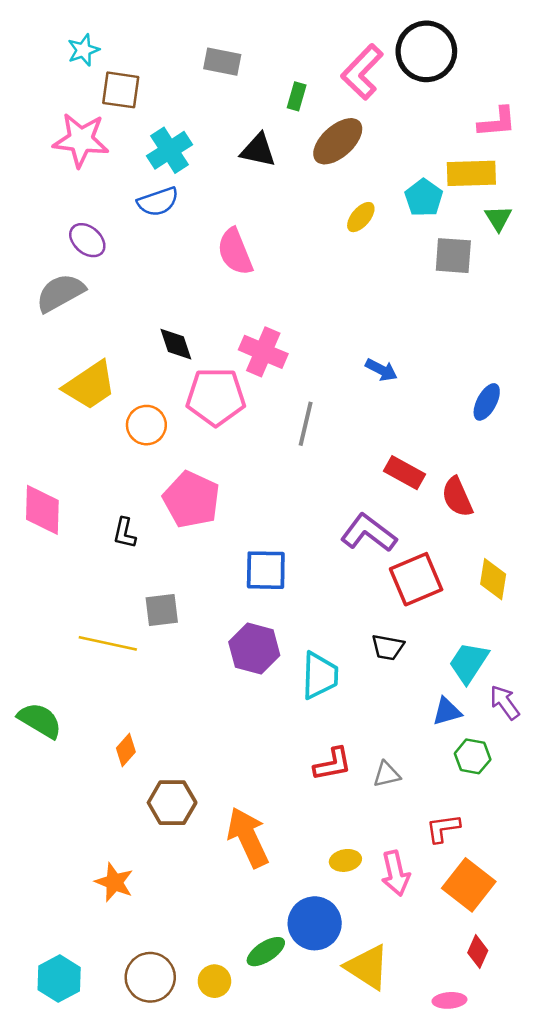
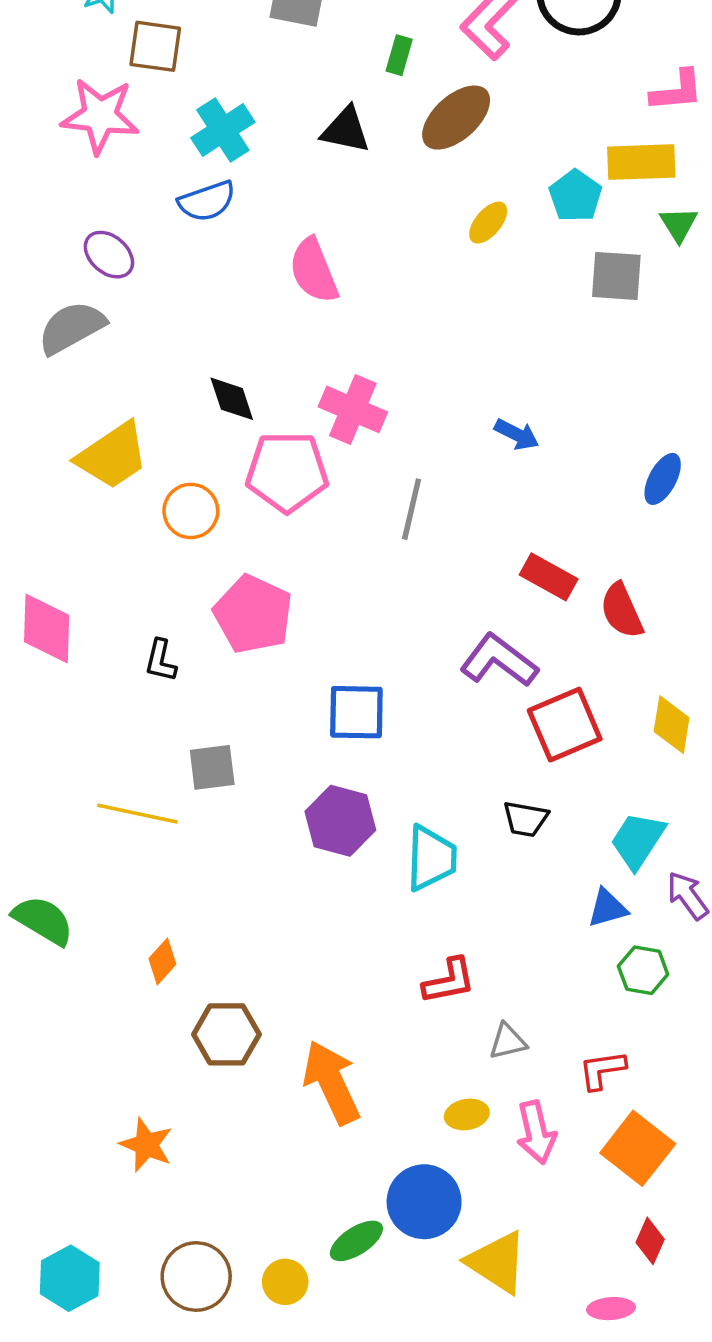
gray triangle: (387, 774) -> (508, 1041), moved

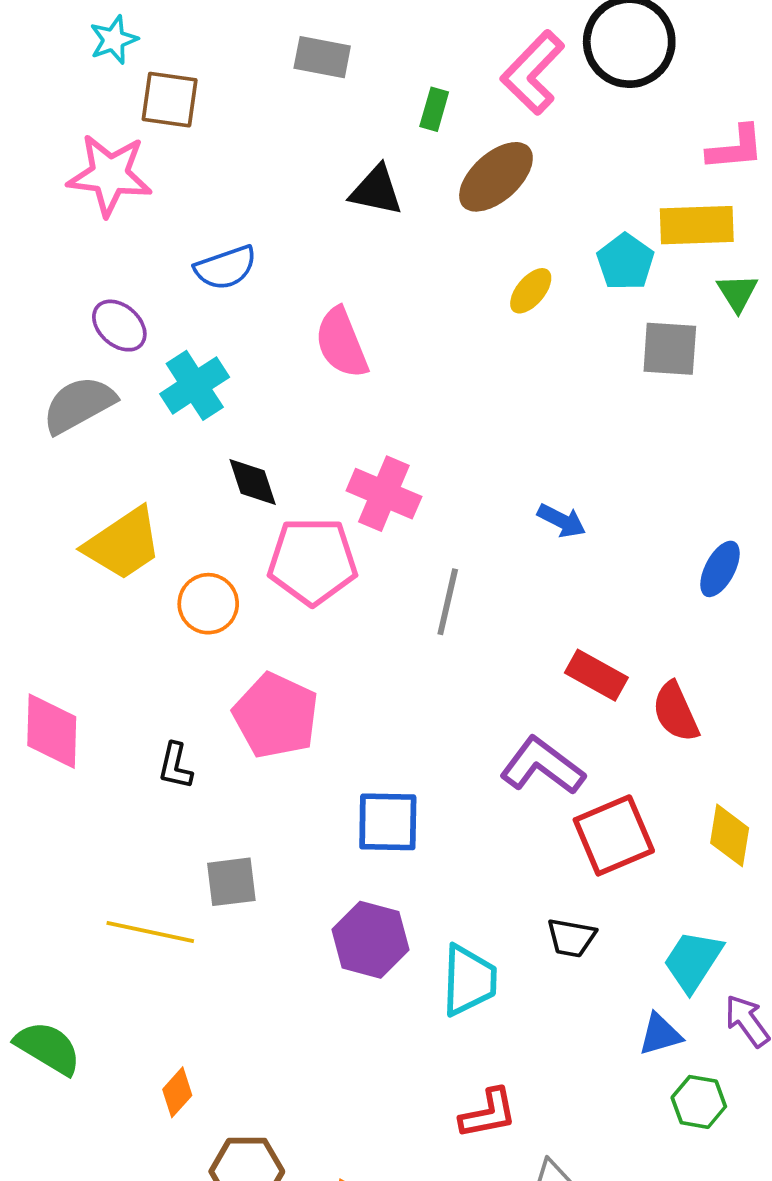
cyan cross: (223, 130) -> (195, 385), moved

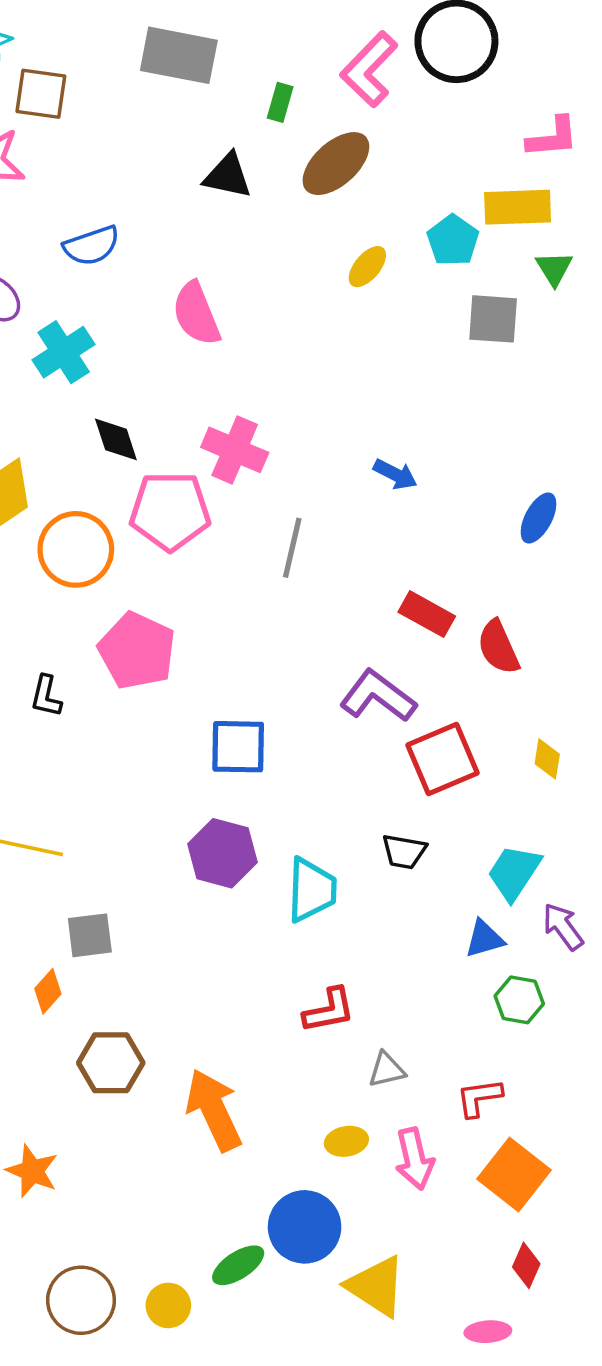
gray rectangle: (322, 57) -> (179, 55), size x1.5
orange circle: (208, 604) -> (76, 549), size x1.4
yellow diamond: (730, 835) -> (547, 759), size x0.7
gray square: (231, 882) -> (90, 935), moved

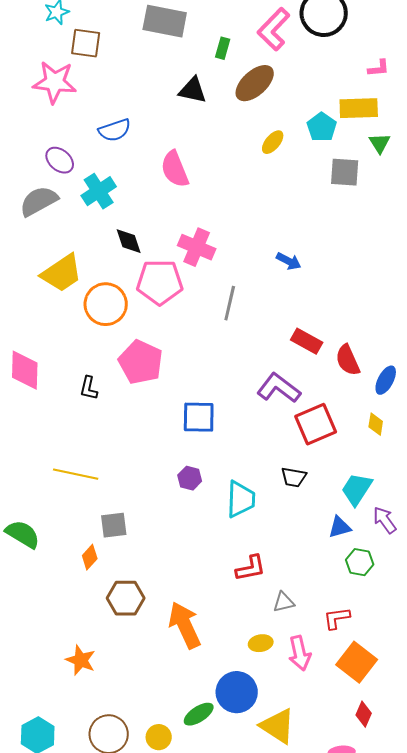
pink L-shape: (552, 137) -> (379, 68), size x0.7
blue ellipse: (538, 518) -> (386, 380), moved
purple hexagon: (222, 853) -> (190, 478), size x0.6

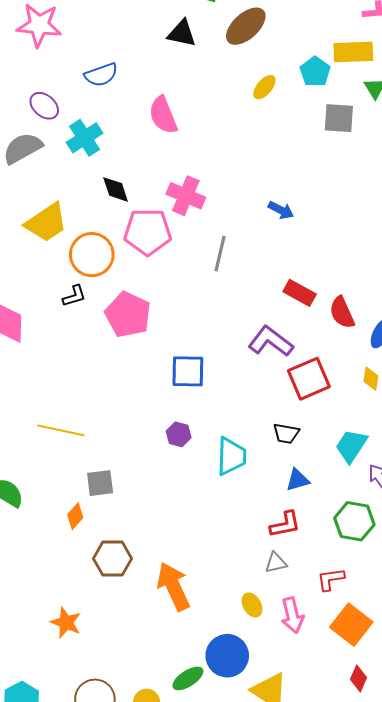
black L-shape: (89, 388) -> (74, 296), moved, turned -120
blue triangle: (340, 527) -> (298, 480), moved
green hexagon: (360, 562) -> (354, 521), size x1.4
red L-shape: (251, 568) -> (285, 524), moved
yellow ellipse: (261, 643) -> (252, 605), turned 70

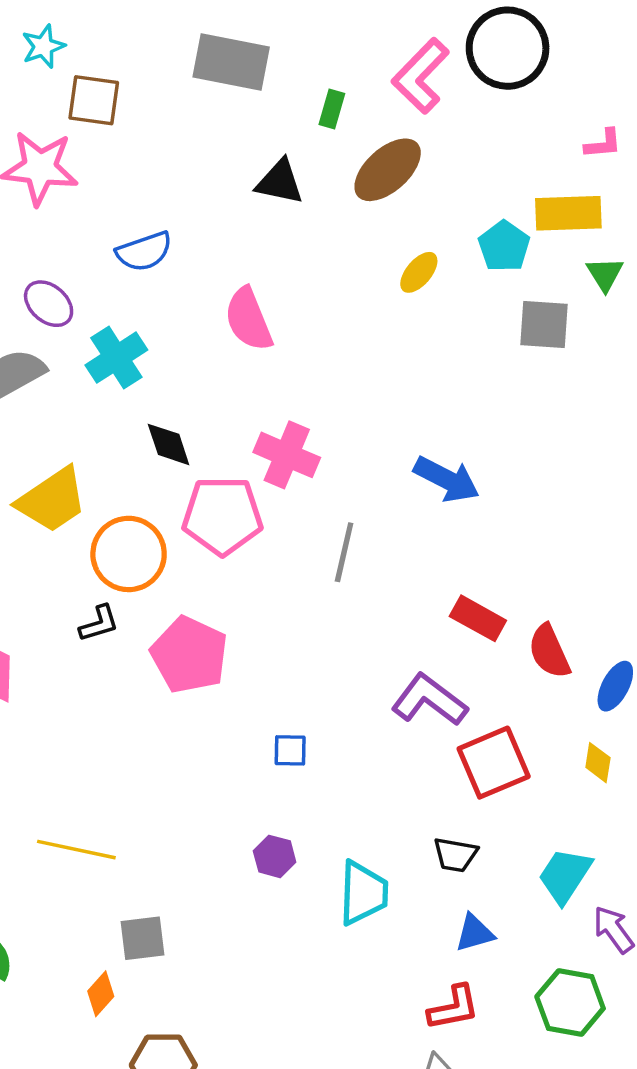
blue arrow: (281, 210) -> (447, 479), size x1.5
blue square: (188, 371) -> (290, 750), size x0.6

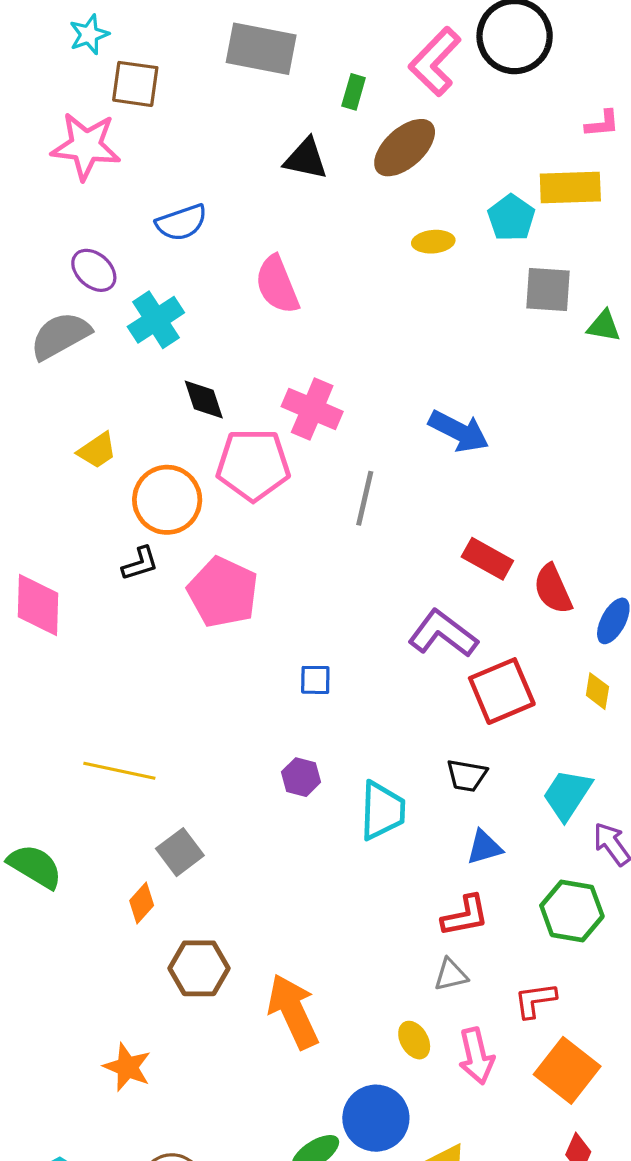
yellow ellipse: (419, 272) -> (433, 242), turned 45
green triangle: (605, 274) -> (604, 326), moved, turned -48
yellow trapezoid: (52, 500) -> (97, 450), size x0.6
gray square: (142, 938) -> (180, 852), turned -30

